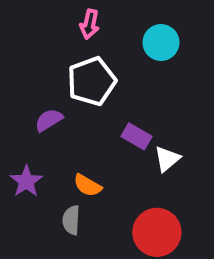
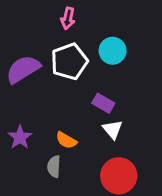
cyan circle: (161, 43) -> (113, 51), moved
purple semicircle: (49, 120) -> (23, 69), moved, size x1.6
white triangle: (167, 159) -> (113, 129), moved, turned -30

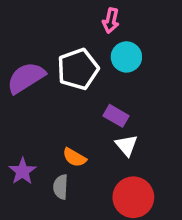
pink arrow: (68, 18) -> (111, 21), moved
purple star: (20, 137) -> (23, 171), moved

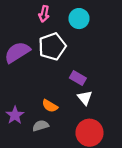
pink arrow: (111, 21) -> (44, 14), moved
cyan circle: (126, 57) -> (79, 19), moved
gray semicircle: (61, 187) -> (41, 126), turned 70

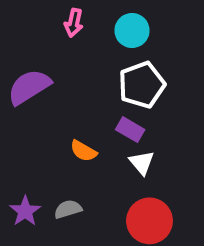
white pentagon: (52, 46) -> (142, 85), moved
orange semicircle: (50, 106) -> (83, 151), moved
purple star: (15, 115) -> (25, 211), moved

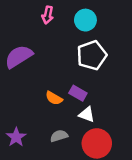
purple rectangle: (130, 130) -> (78, 93), moved
white triangle: (142, 163) -> (87, 114), moved, turned -30
gray semicircle: (68, 209) -> (59, 136), moved

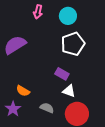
orange semicircle: (54, 98) -> (23, 91), moved
gray semicircle: (59, 136) -> (47, 108), turned 40

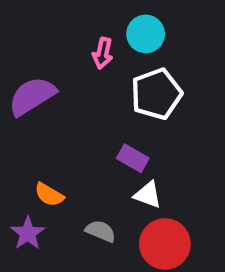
pink arrow: (38, 12) -> (103, 53), moved

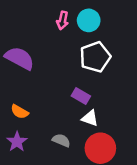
pink arrow: (103, 53) -> (63, 20), moved
purple semicircle: (32, 96) -> (20, 58), turned 60
orange semicircle: (49, 195) -> (20, 112), moved

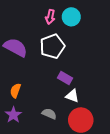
white pentagon: (95, 57) -> (52, 46), moved
orange semicircle: (20, 112) -> (15, 91), turned 80

